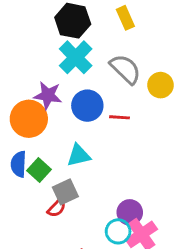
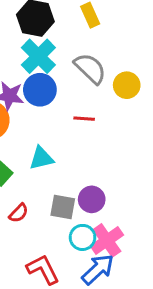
blue circle: (87, 106) -> (40, 90), moved
gray square: (65, 192) -> (63, 207), moved, turned 35
purple circle: (130, 212) -> (92, 199), moved

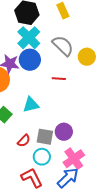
red semicircle: (19, 213) -> (24, 141), moved
cyan circle: (83, 237) -> (42, 157), moved

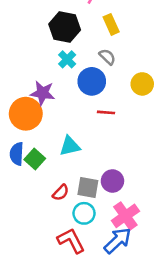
cyan cross: (29, 38) -> (67, 59), size x0.6
gray semicircle: (63, 46) -> (107, 57), moved, size x0.6
blue circle: (30, 60) -> (92, 81), moved

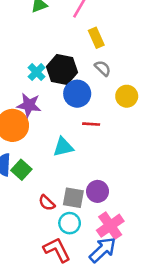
black hexagon: (65, 27) -> (62, 70), moved
gray semicircle: (107, 57) -> (103, 68), moved
cyan cross: (67, 59) -> (37, 72), moved
cyan triangle: (70, 146) -> (63, 147), moved
red semicircle: (61, 193) -> (47, 203), turned 90

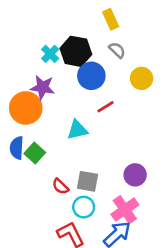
red line: (91, 124) -> (106, 107), turned -36
purple circle: (98, 191) -> (135, 175), moved

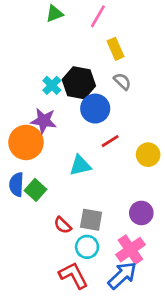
yellow circle: (142, 78) -> (148, 155), moved

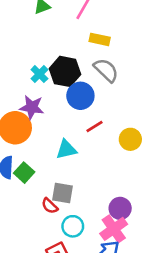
yellow rectangle: (116, 49) -> (100, 39), turned -54
gray semicircle: (122, 81) -> (106, 70), size x1.5
purple circle: (141, 213) -> (120, 208), moved
gray square: (91, 220) -> (63, 193), moved

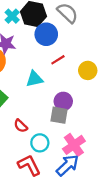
gray square: (63, 193) -> (59, 115), moved
purple circle: (120, 208) -> (63, 101), moved

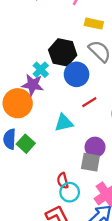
cyan cross: (12, 16) -> (41, 70), moved
red semicircle: (21, 126) -> (63, 181), moved, turned 32

